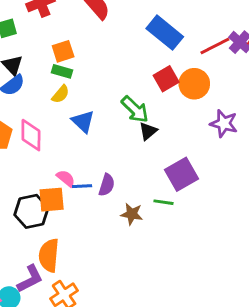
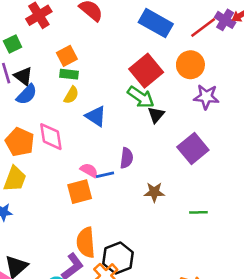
red square: (166, 79) -> (146, 71), moved, size x1.4
purple star: (224, 123) -> (206, 97), moved
purple semicircle: (107, 185) -> (127, 158), moved
green line: (163, 202) -> (198, 212), moved
black hexagon: (31, 211) -> (118, 258), moved

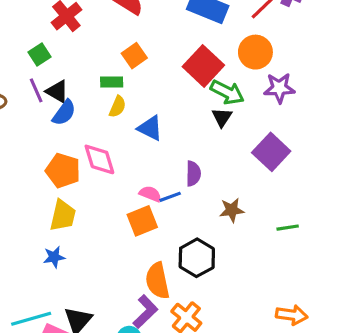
orange square: (67, 56) -> (134, 56), moved
green arrow: (141, 97) -> (227, 92), moved
black hexagon: (118, 258) -> (197, 258), moved

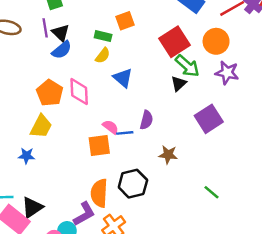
green line: (288, 228) -> (212, 192), moved, turned 35

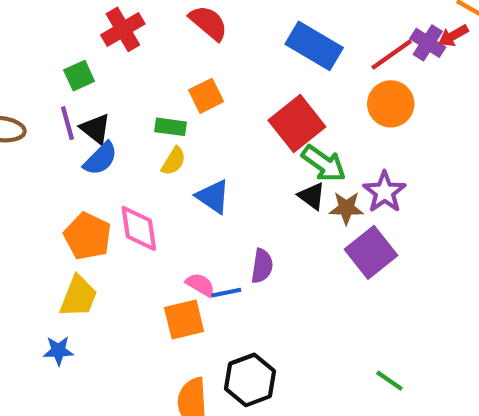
orange circle: (216, 41) -> (391, 104), moved
purple star: (227, 73) -> (384, 192), moved, turned 30
black triangle: (179, 84) -> (312, 196), turned -35
brown star: (168, 155) -> (346, 208), moved

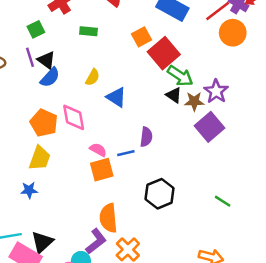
orange square: (206, 96) -> (142, 37), moved
orange circle: (391, 104) -> (233, 33), moved
green rectangle: (170, 127) -> (89, 31), moved
pink semicircle: (200, 285) -> (98, 150), moved
black hexagon: (250, 380) -> (160, 194), moved

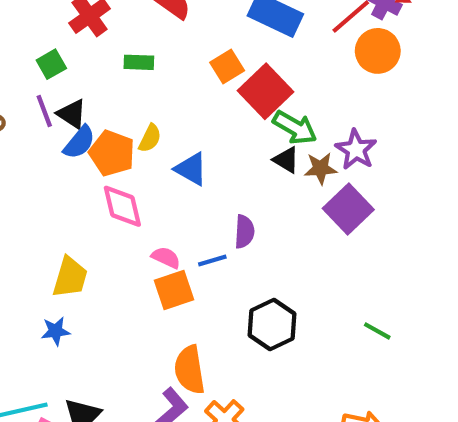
orange pentagon: (44, 123) -> (112, 153), moved

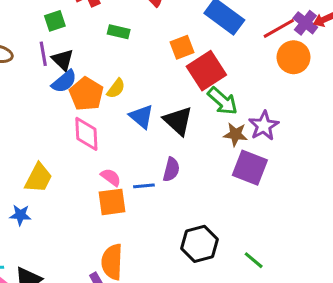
black triangle: (286, 160) -> (178, 121), moved, size x1.5
purple square: (348, 209) -> (250, 168), turned -36
black hexagon: (272, 324) -> (200, 244), moved

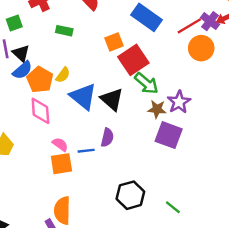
blue triangle: (141, 117) -> (83, 97), size x1.4

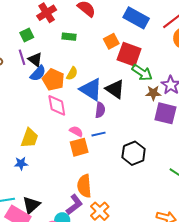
red square: (133, 60) -> (129, 54), turned -30
purple semicircle: (107, 137) -> (100, 110), moved
black hexagon: (130, 195) -> (134, 153), moved

